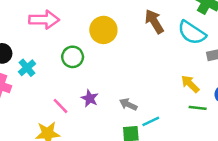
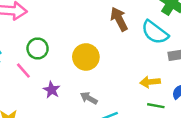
yellow circle: (103, 30) -> (86, 57), moved
yellow arrow: (190, 84) -> (150, 82), turned -54
pink line: (61, 106) -> (23, 71), moved

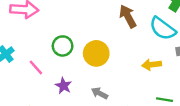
green circle: (38, 48) -> (63, 46), moved
yellow arrow: (150, 82) -> (152, 65), moved

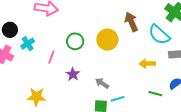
yellow circle: (96, 53) -> (107, 40), moved
pink line: (36, 67) -> (51, 57), turned 56

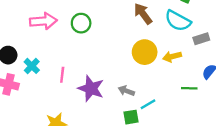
yellow circle: (107, 40) -> (145, 52), moved
green circle: (75, 41) -> (81, 23), moved
purple star: (73, 74) -> (91, 88), size x1.6

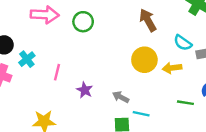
cyan semicircle: (178, 21) -> (183, 43), moved, size x0.7
purple star: (91, 88) -> (85, 90), size x0.6
cyan line: (148, 104) -> (141, 114), turned 35

